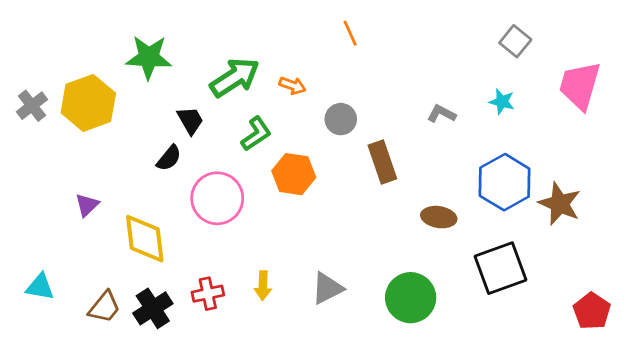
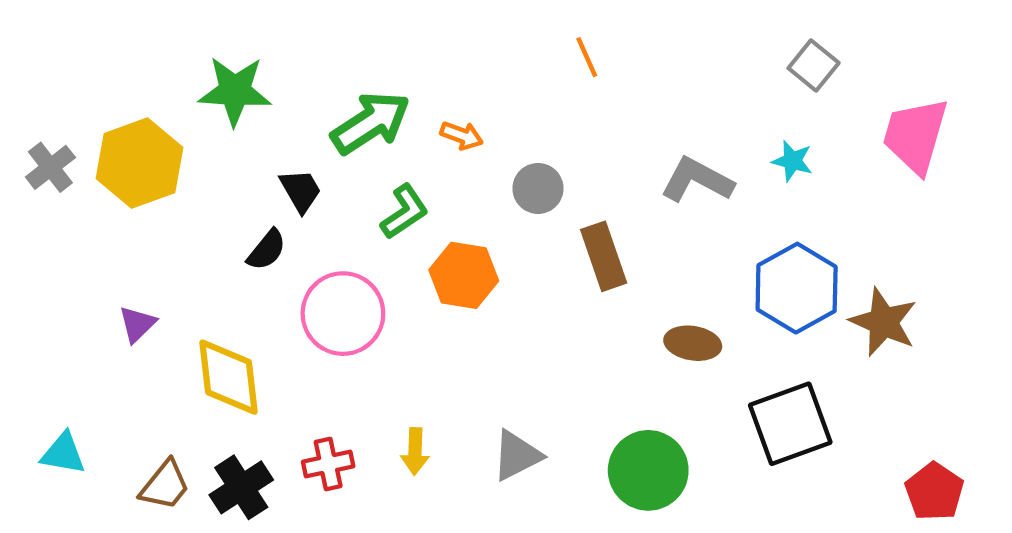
orange line: (350, 33) -> (587, 57), moved
gray L-shape: (441, 114) -> (697, 180), size x1.6

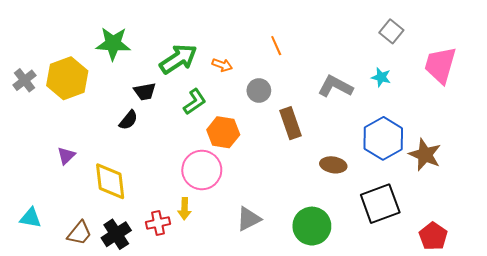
orange line: (587, 57) -> (276, 46), moved
black trapezoid: (301, 191) -> (145, 92), turned 110
pink circle: (343, 314) -> (202, 170), moved
yellow arrow: (415, 451) -> (184, 209), moved
red pentagon: (934, 492) -> (433, 236), moved

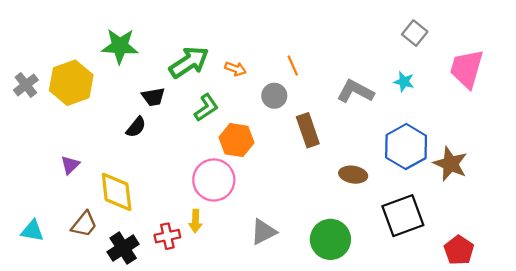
orange line: (276, 46) -> (293, 65), moved
brown trapezoid: (80, 233) -> (84, 224), moved

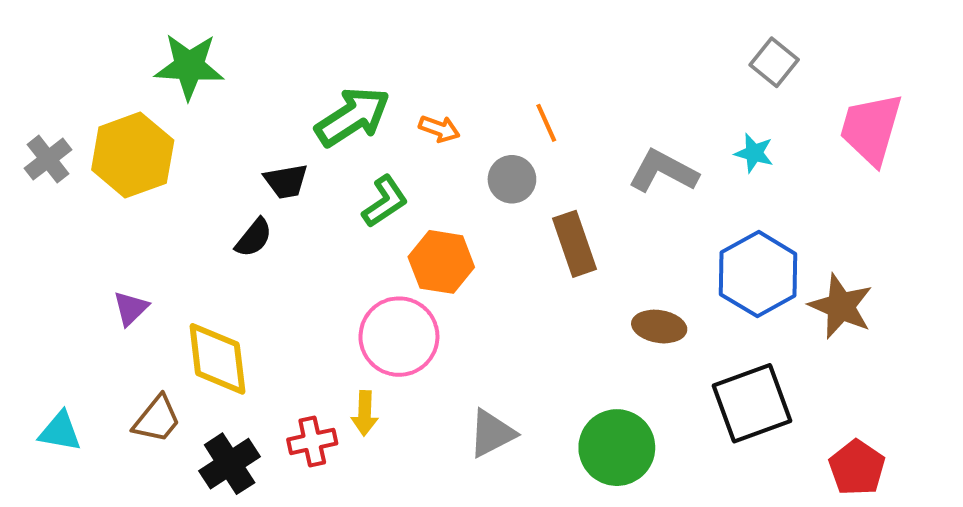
green star: (120, 46) -> (189, 66), moved

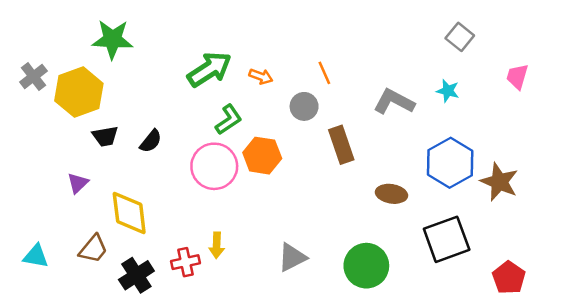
pink trapezoid: (871, 129) -> (517, 76), size x0.6
gray cross: (48, 159) -> (33, 76), moved
black trapezoid: (286, 181) -> (105, 136), moved
pink circle: (399, 337) -> (214, 166), moved

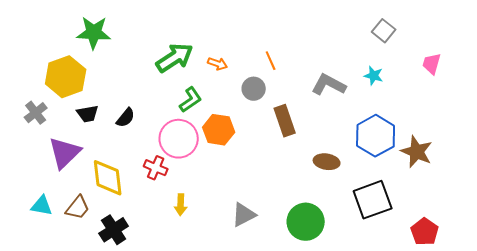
gray cross: (33, 76) -> (36, 113), moved
purple triangle: (78, 183) -> (65, 153), size x1.8
cyan triangle: (36, 256) -> (42, 206), moved
red cross: (186, 262) -> (156, 168), moved, turned 35

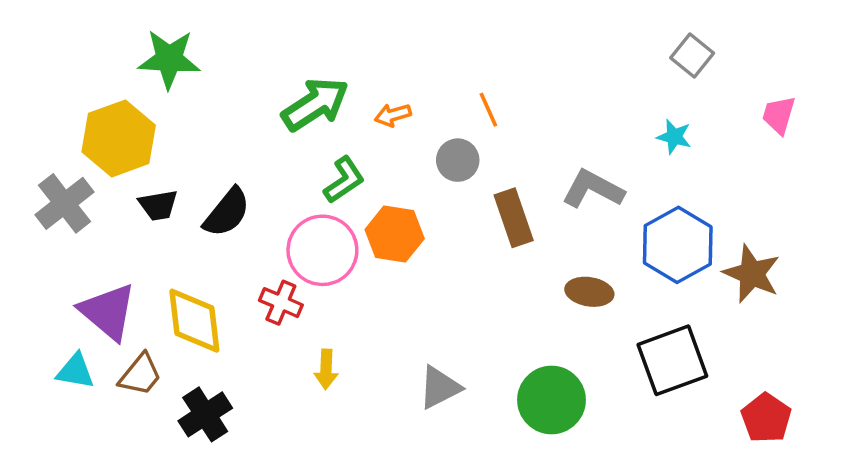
orange arrow: (218, 64) -> (393, 115), turned 144
gray L-shape: (329, 85) -> (593, 189), moved
gray cross: (36, 113) -> (65, 203), size x1.4
black semicircle: (126, 118) -> (227, 212), size x1.4
purple triangle: (65, 153) -> (108, 312), moved, turned -36

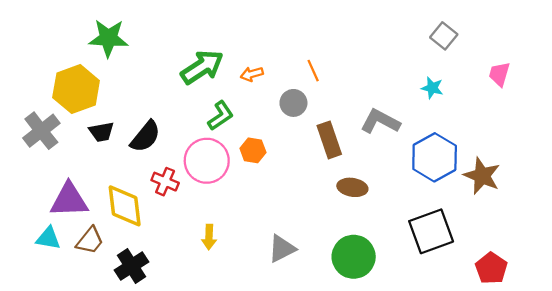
orange hexagon: (395, 234) -> (253, 150), size x0.7
brown ellipse: (589, 292) -> (352, 187), moved
red cross: (281, 303) -> (165, 182), moved
purple triangle: (108, 312) -> (69, 200), turned -42

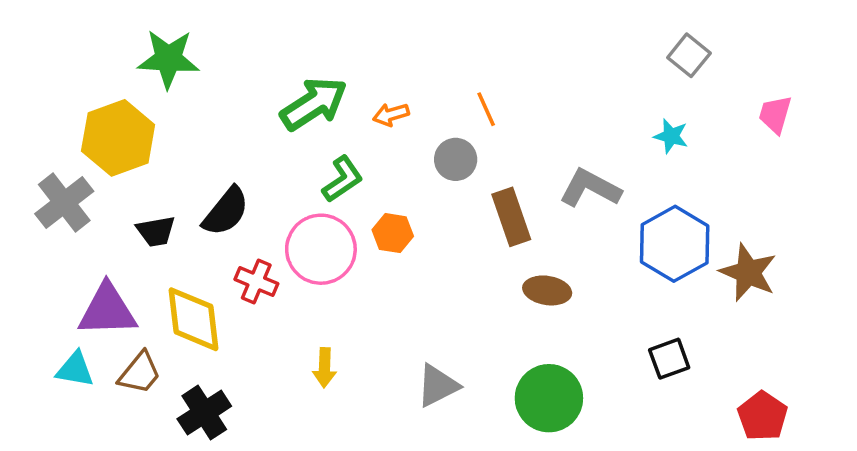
black trapezoid: (101, 132) -> (156, 231), moved
black square: (431, 231) -> (669, 359), size x0.6

